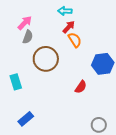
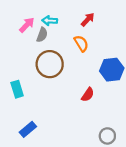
cyan arrow: (65, 11) -> (50, 21), moved
red arrow: (69, 27) -> (88, 20), moved
gray semicircle: (28, 37) -> (42, 35), moved

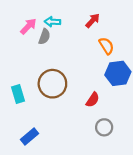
orange semicircle: (81, 43) -> (106, 46), moved
brown circle: (50, 64) -> (52, 84), moved
gray circle: (107, 136) -> (104, 127), moved

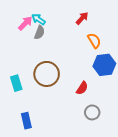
cyan arrow: (52, 22) -> (38, 19), moved, turned 32
blue rectangle: (29, 137) -> (26, 121), turned -63

